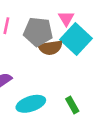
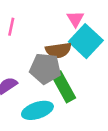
gray pentagon: (38, 32) -> (45, 69), moved
green rectangle: (72, 105) -> (64, 87), moved, size x1.6

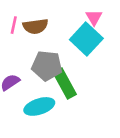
pink triangle: (75, 19) -> (94, 17), moved
brown semicircle: (58, 50) -> (35, 26), moved

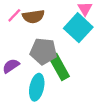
pink line: (14, 25) -> (14, 15), turned 32
cyan ellipse: (39, 106) -> (37, 87), turned -60

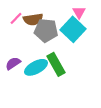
gray pentagon: (43, 51) -> (46, 30), moved
cyan ellipse: (37, 87) -> (36, 67), moved, turned 50

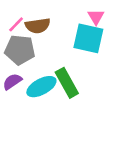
cyan square: (73, 29) -> (88, 38), turned -30
gray pentagon: (46, 30) -> (20, 50), moved

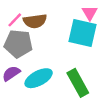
green rectangle: (67, 83) -> (78, 83), moved

